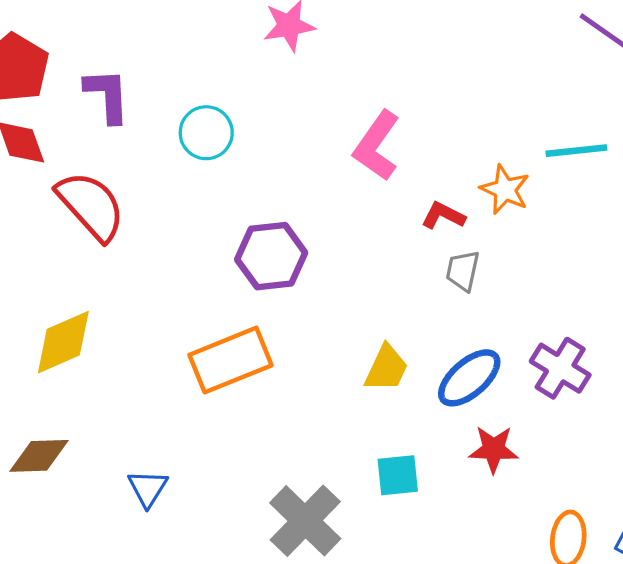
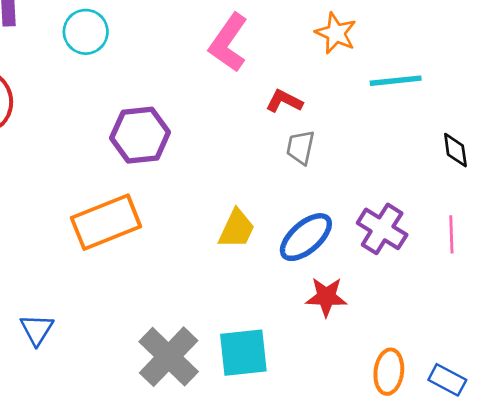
cyan line: (576, 151) -> (396, 81), moved
orange star: (505, 190) -> (336, 33), moved
cyan square: (398, 475) -> (243, 353), moved, size x1.4

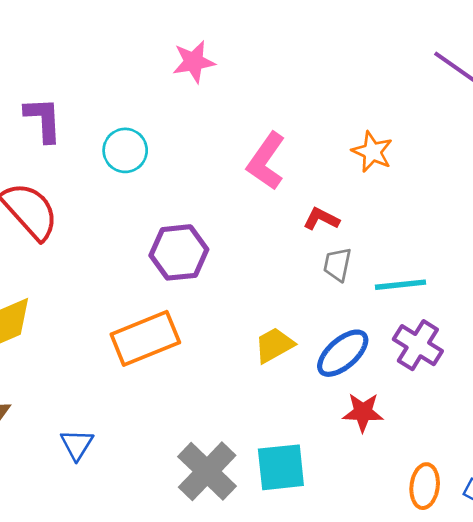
cyan line: (396, 81) -> (400, 285), moved
yellow trapezoid: (237, 229) -> (274, 345), turned -144

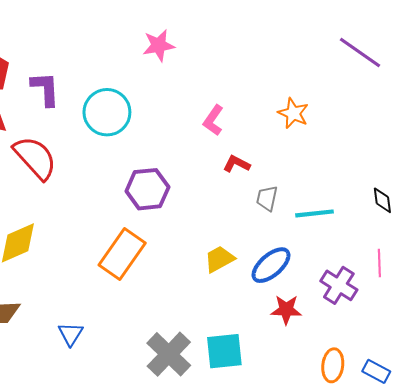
cyan circle: (125, 150) -> (107, 112), size x1.4
pink L-shape: (266, 161) -> (213, 120), size x0.7
red L-shape: (321, 219) -> (237, 164), moved
orange rectangle: (145, 338) -> (122, 254), turned -33
purple cross: (418, 345) -> (339, 285), moved

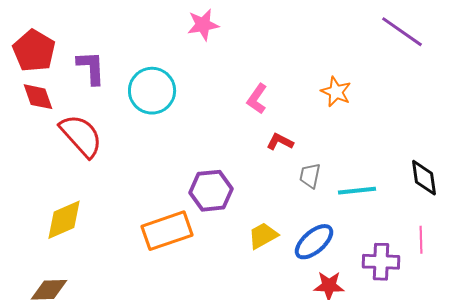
purple hexagon: (147, 189) -> (211, 191), moved
black diamond: (382, 200) -> (424, 178), size x1.4
orange rectangle: (122, 254) -> (167, 231), turned 36
purple cross: (339, 285) -> (381, 262), turned -30

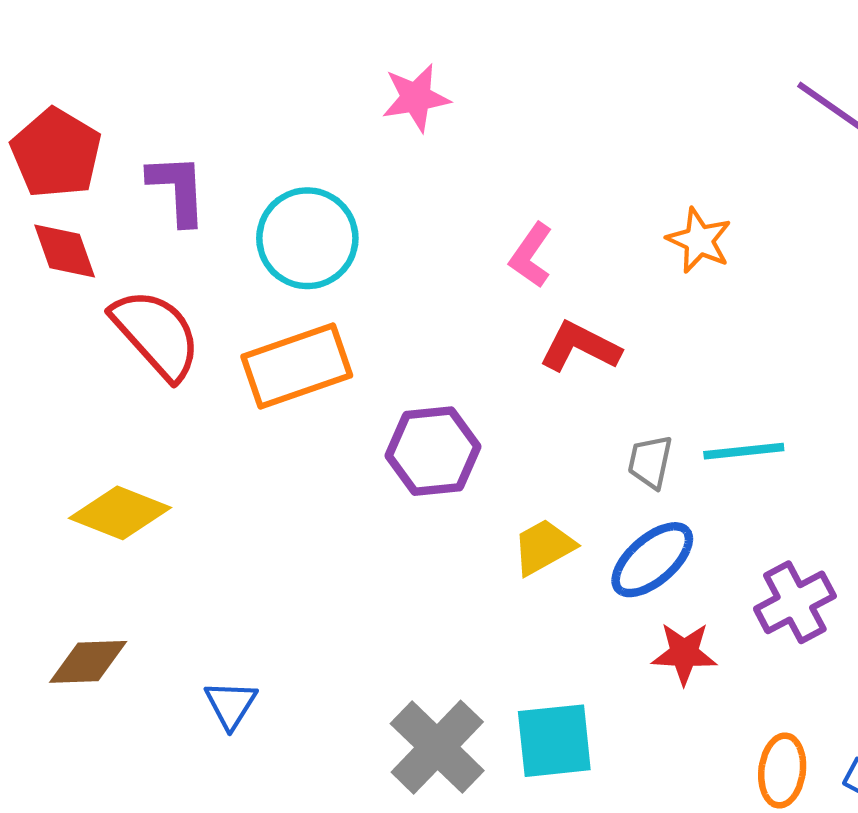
red L-shape: (280, 142) -> (580, 347), size x1.4
gray trapezoid: (310, 176) -> (650, 462), moved
yellow diamond: (64, 220) -> (120, 513), turned 45
orange rectangle: (167, 231) -> (297, 366), moved
purple cross: (381, 262) -> (795, 602), turned -30

